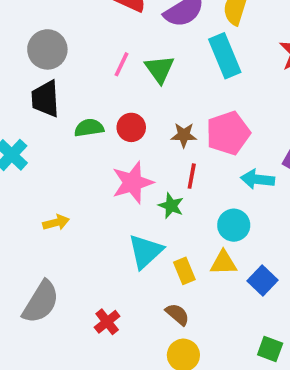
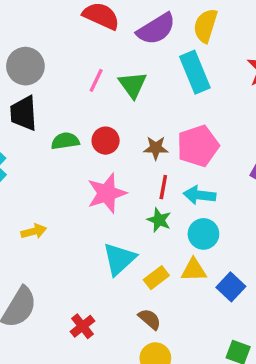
cyan arrow: (257, 179) -> (199, 195), moved
green star: (171, 206) -> (159, 220), moved
yellow rectangle: (184, 271) -> (156, 278), turned 75

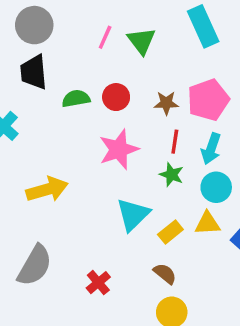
cyan arrow: (199, 195) -> (211, 149), turned -76
yellow arrow: (34, 231) -> (47, 189), size x1.6

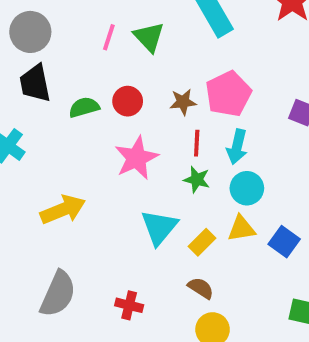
red cross: (98, 283) -> (129, 305), turned -30

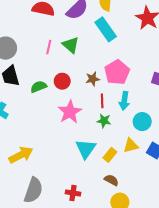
cyan circle: (247, 188) -> (142, 122), moved
yellow arrow: (63, 210) -> (21, 155), moved

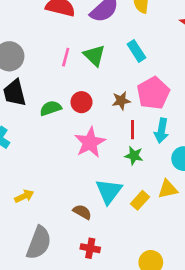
cyan rectangle: (106, 29) -> (136, 51), moved, size x0.7
yellow arrow: (21, 155) -> (24, 196), size x0.6
brown semicircle: (111, 180) -> (82, 212), moved

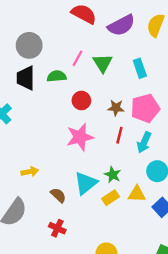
green semicircle: (51, 108) -> (57, 76), moved
green star: (134, 156) -> (113, 175), moved
yellow arrow: (24, 196) -> (30, 172), moved

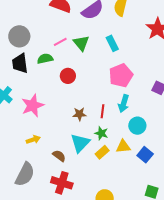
pink line: (78, 58) -> (60, 42), turned 40
brown star: (116, 108) -> (79, 114), moved
red line: (119, 135) -> (103, 111), moved
pink star: (80, 137) -> (33, 106), moved
red cross: (57, 228) -> (62, 183), size x1.5

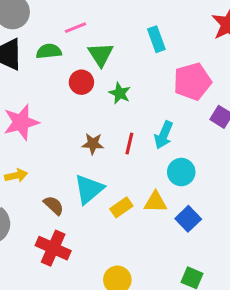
green triangle: (81, 43) -> (101, 54), moved
pink pentagon: (121, 75) -> (192, 82), moved
green star: (101, 133) -> (120, 93), moved

